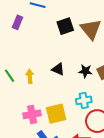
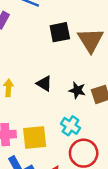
cyan cross: (84, 100) -> (71, 126), turned 35

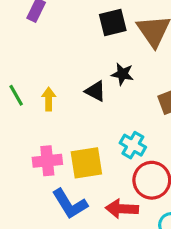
black star: (77, 90) -> (123, 74), moved

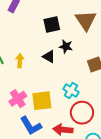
black square: (113, 22) -> (52, 24), moved
pink cross: (47, 161) -> (18, 99), turned -30

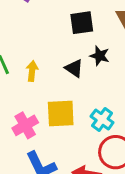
yellow square: (42, 101) -> (61, 114), moved

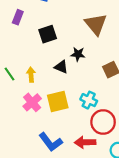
black square: (82, 23) -> (48, 34), moved
pink cross: (25, 125) -> (32, 102), moved

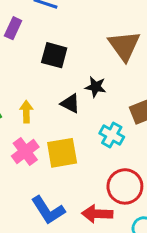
black square: (48, 34) -> (54, 55), turned 30
cyan cross: (89, 100) -> (112, 135), moved

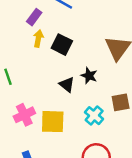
yellow arrow: (26, 112) -> (38, 39), moved

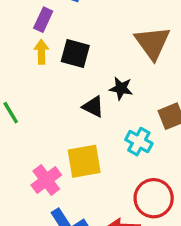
purple rectangle: (34, 17) -> (43, 20), moved
pink cross: (24, 115) -> (46, 180), moved

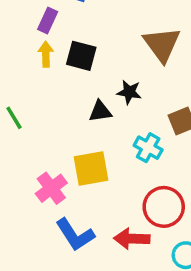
black triangle: (93, 107) -> (100, 111), turned -35

